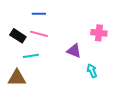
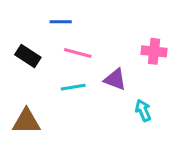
pink line: (39, 34) -> (78, 53), moved
cyan line: (31, 56) -> (73, 87), moved

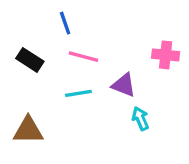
blue line: (61, 22) -> (65, 23), turned 70
cyan arrow: (143, 110) -> (140, 119), moved

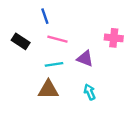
cyan arrow: (140, 119) -> (90, 92), moved
brown triangle: (28, 130) -> (48, 90), moved

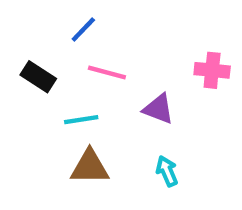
blue line: (45, 16) -> (83, 30), turned 63
cyan line: (54, 64) -> (81, 120), moved

